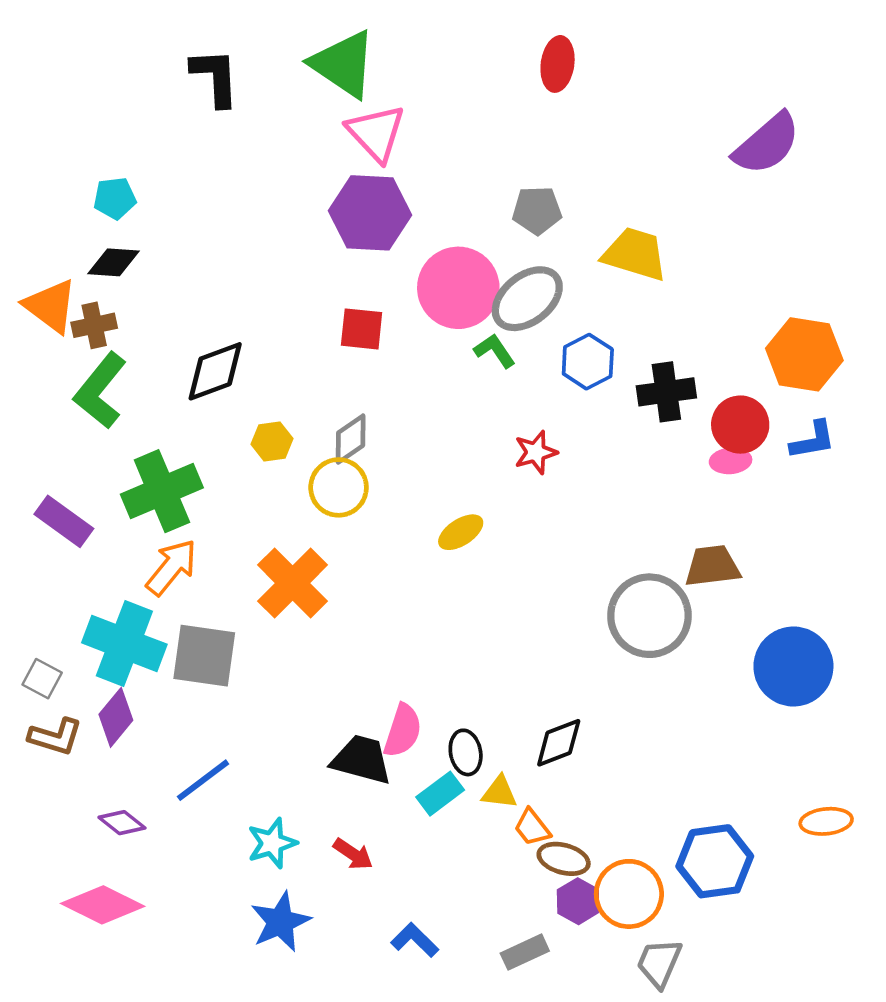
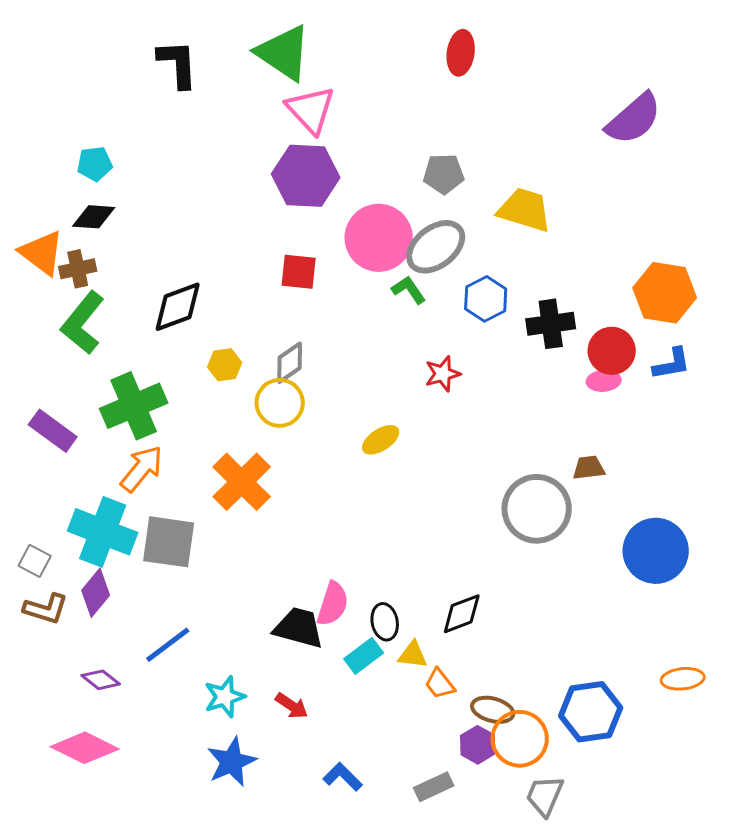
brown trapezoid: (712, 566) -> (589, 468), size x0.7
brown ellipse: (564, 859) -> (493, 710), moved

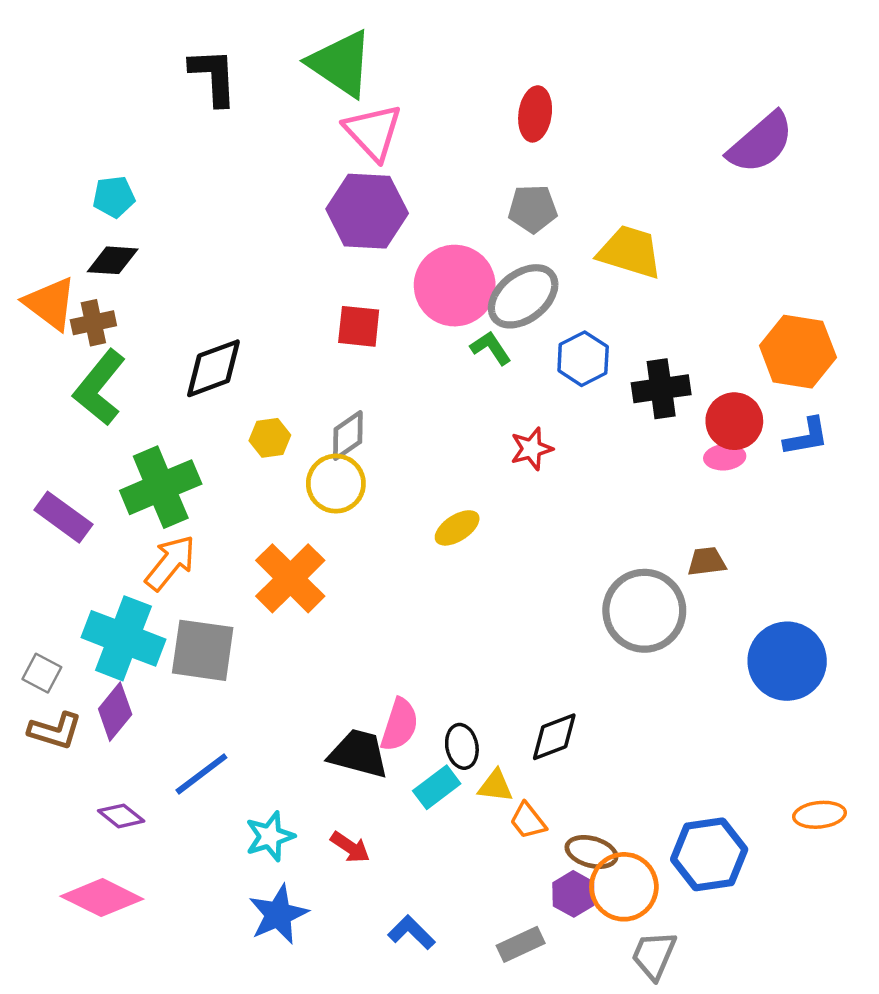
red ellipse: (461, 53) -> (535, 114), moved

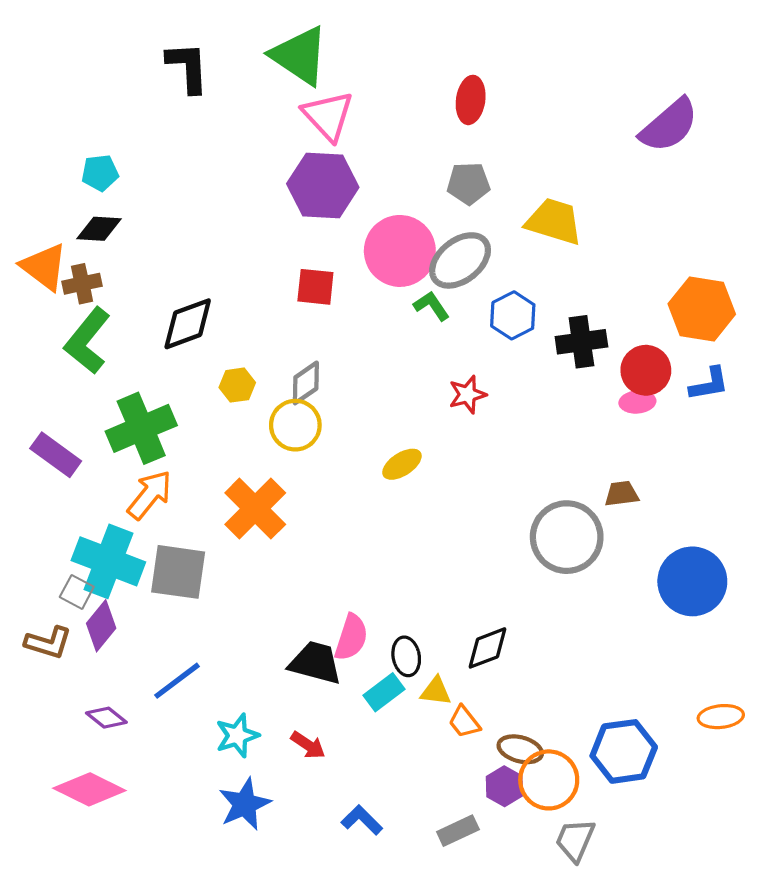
gray square: (42, 673) -> (77, 592), moved

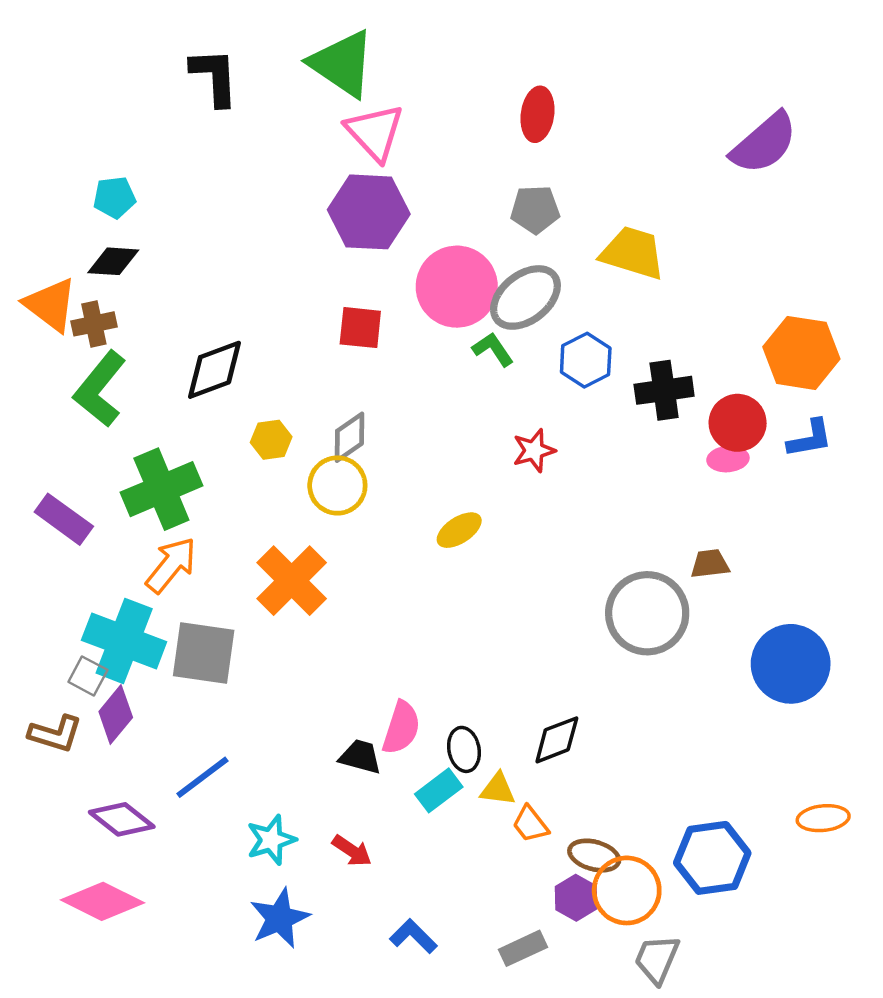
black trapezoid: (315, 663) -> (360, 757), size x0.7
purple diamond: (106, 718) -> (122, 819), size x1.4

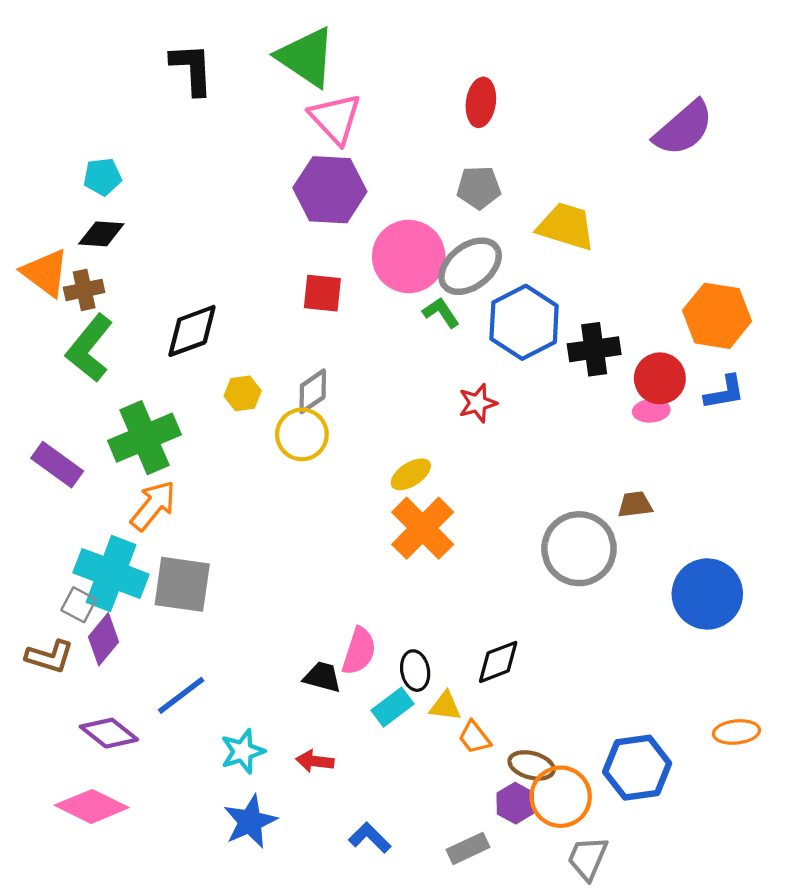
blue hexagon: (586, 360) -> (524, 322), size x1.5
orange cross: (292, 581) -> (423, 528), moved
red arrow: (352, 851) -> (315, 761), turned 153

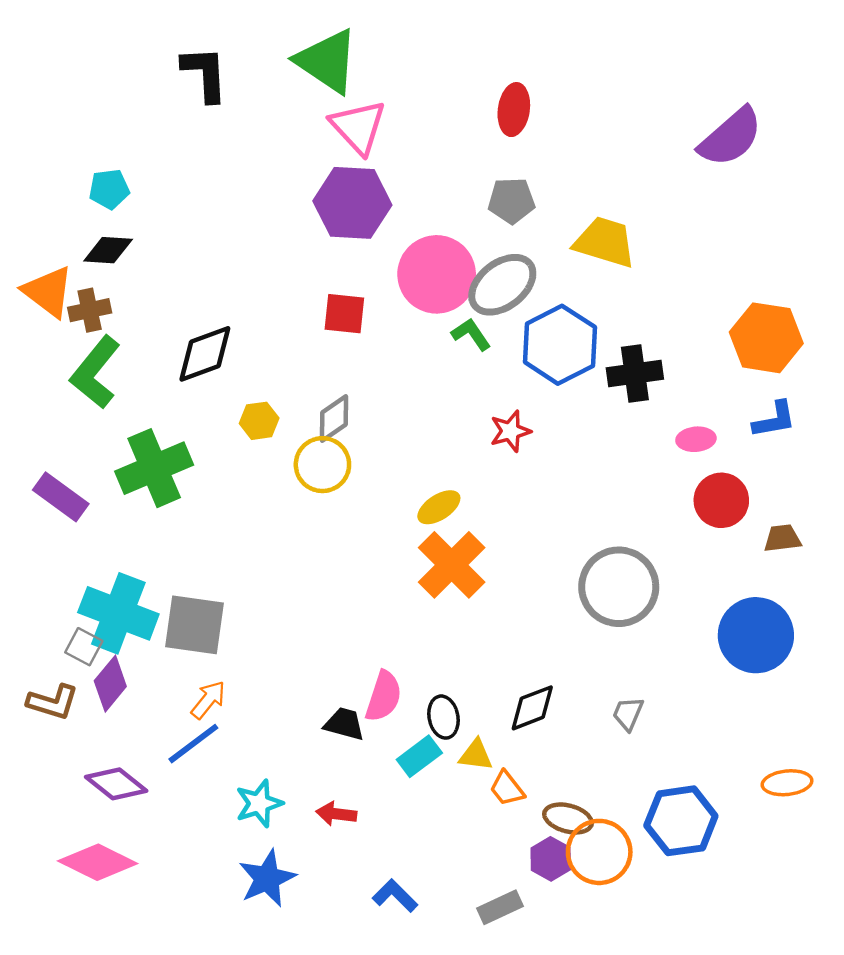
red circle: (660, 378) -> (721, 500), moved
brown trapezoid: (635, 504) -> (782, 538), moved
orange arrow: (153, 506) -> (208, 700), moved, size x0.7
gray trapezoid: (588, 858) -> (628, 714), moved, size x0.7

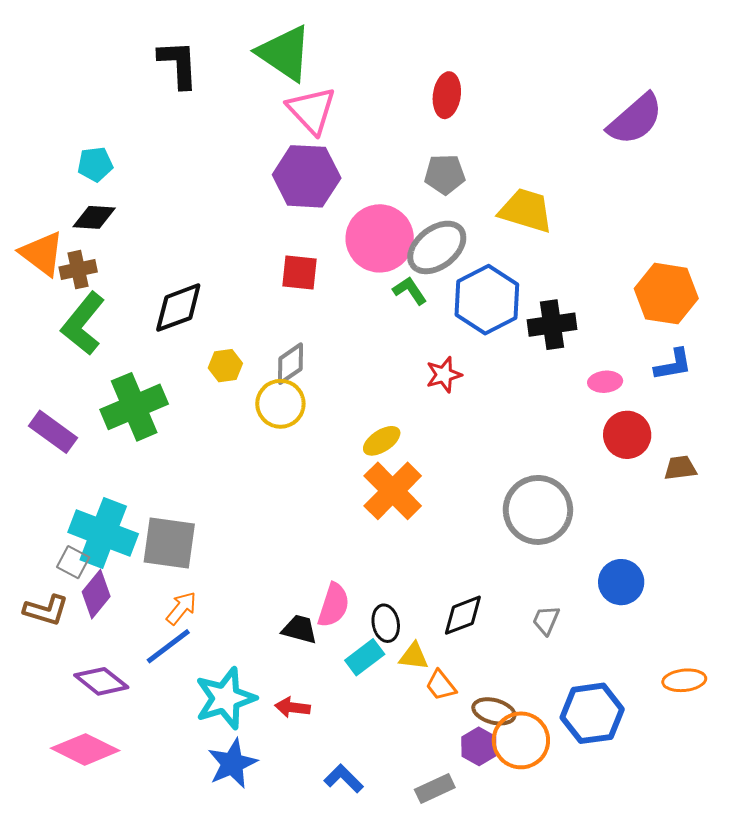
blue circle: (756, 635) -> (621, 582), moved, size x0.7
cyan star: (259, 804) -> (225, 698), size x1.5

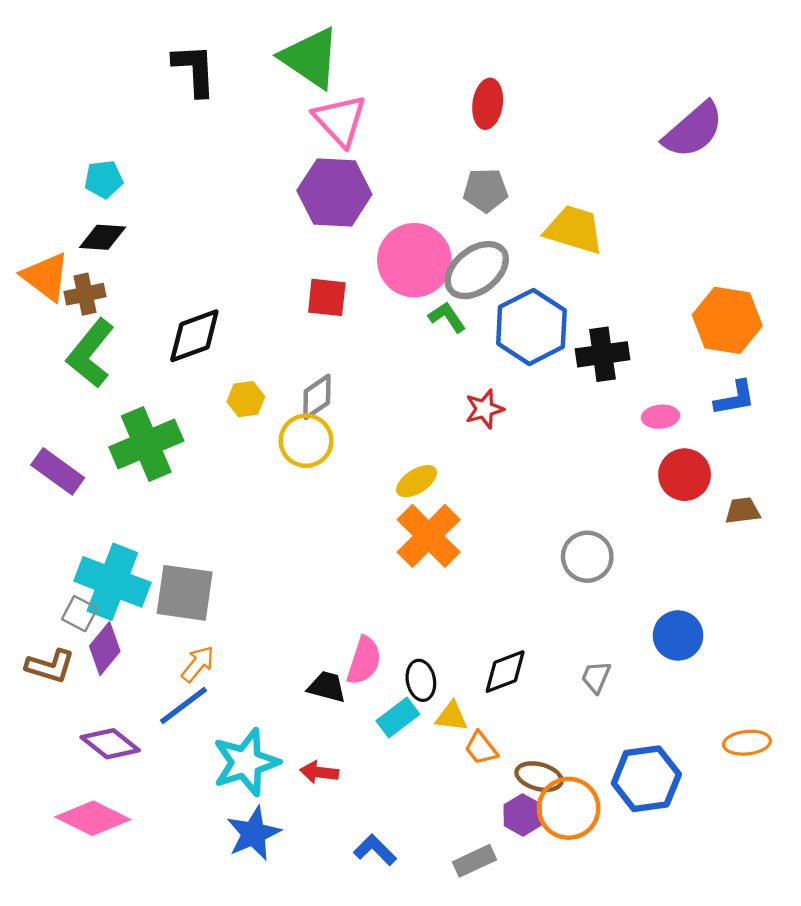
gray circle: (538, 510) -> (587, 557), size x0.7

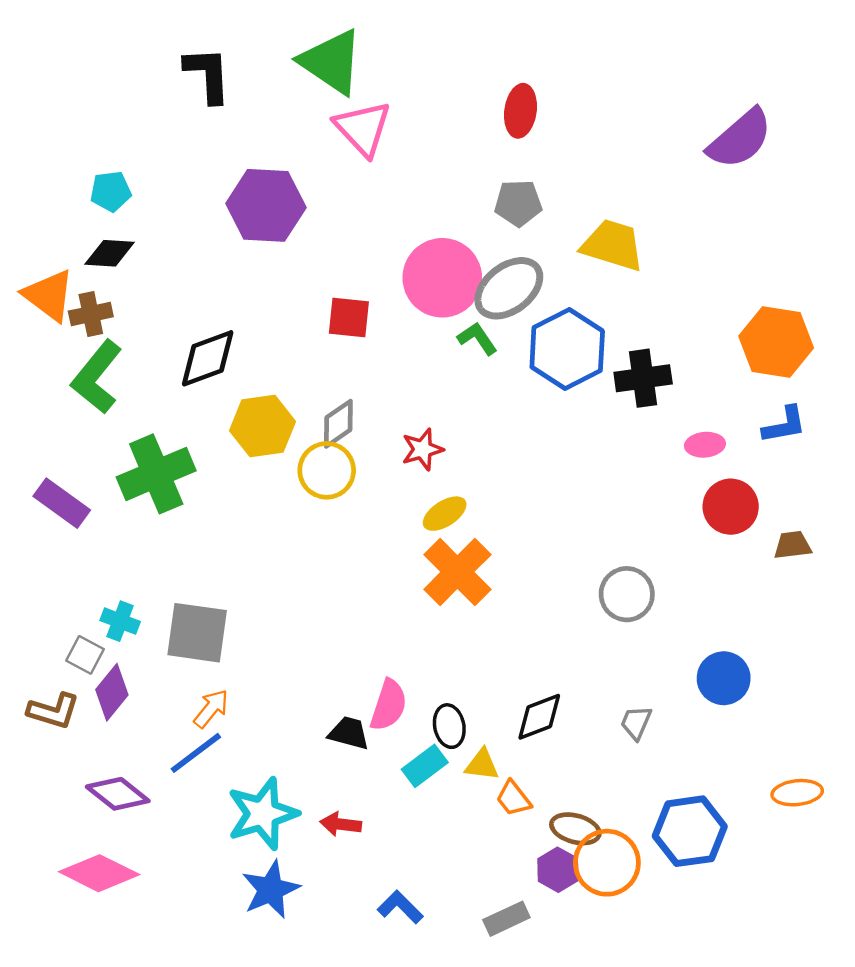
purple hexagon: (334, 192) -> (266, 205), moved
yellow hexagon: (246, 399) -> (262, 426), size x1.6
red star: (484, 409) -> (422, 449), moved
cyan cross: (112, 582) -> (120, 621), size x0.5

